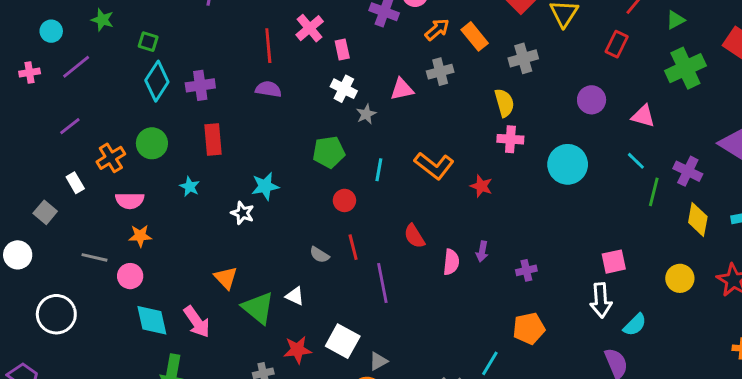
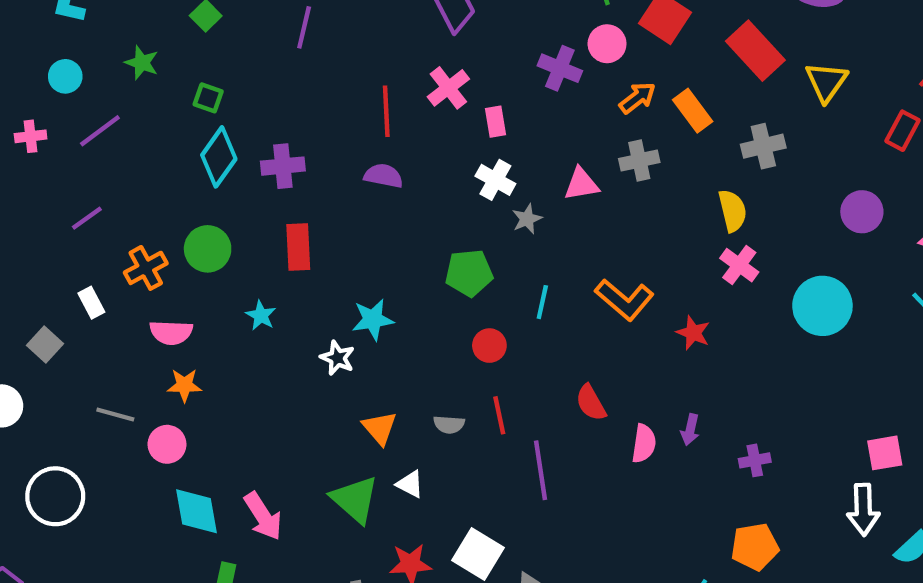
pink cross: (510, 139) -> (739, 265), turned 30
gray semicircle: (319, 255) -> (449, 424), turned -30
orange triangle: (226, 278) -> (380, 428), moved

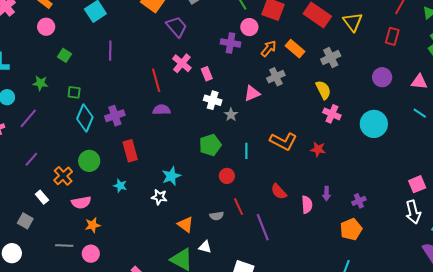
orange pentagon: (755, 547) -> (351, 229), moved

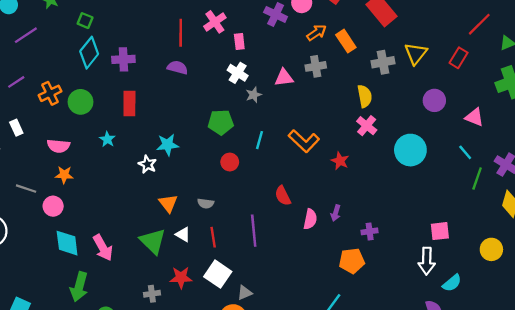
yellow triangle: (353, 22) -> (416, 54), moved
orange cross: (63, 176) -> (50, 93), moved
red line: (238, 207) -> (213, 237), moved

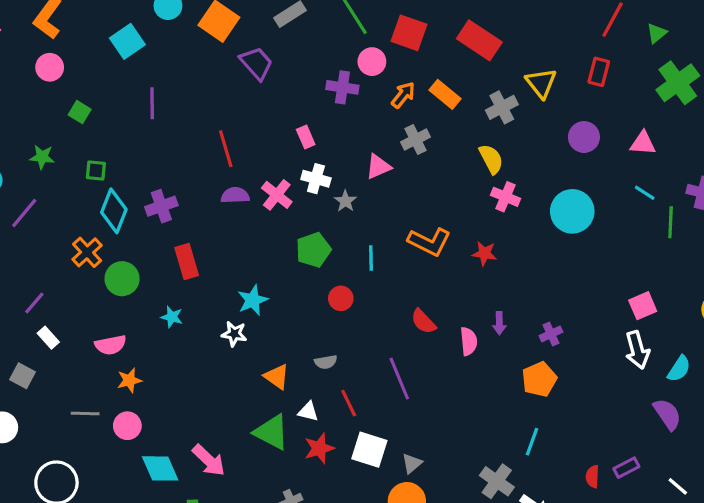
pink cross: (215, 22) -> (277, 195), moved
purple line: (16, 82) -> (34, 303), moved
orange cross: (50, 93) -> (87, 252), moved
red star: (181, 278) -> (319, 448), moved

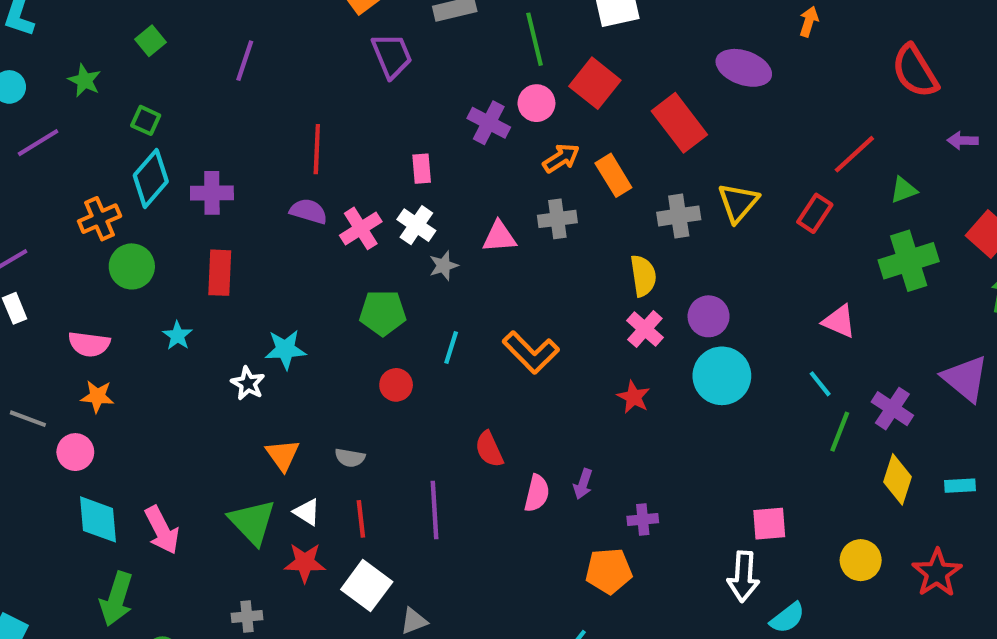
purple circle: (584, 137) -> (709, 316), moved
red star: (484, 253) -> (634, 397), moved

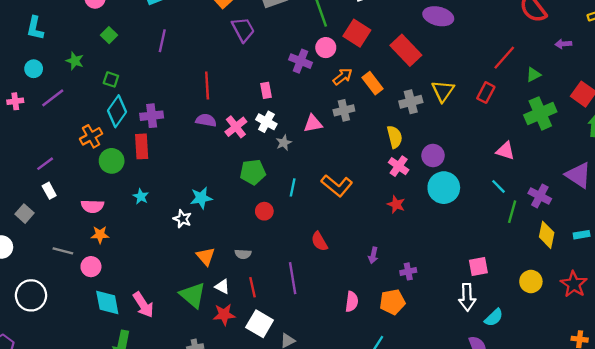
red rectangle: (220, 273) -> (142, 146), moved
pink semicircle: (537, 493) -> (352, 302), moved

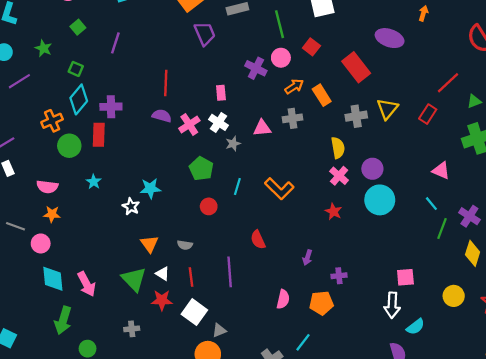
red square: (357, 33) -> (311, 47), size x0.7
purple line: (162, 41) -> (115, 43), moved
green pentagon: (253, 172) -> (201, 169), turned 30

